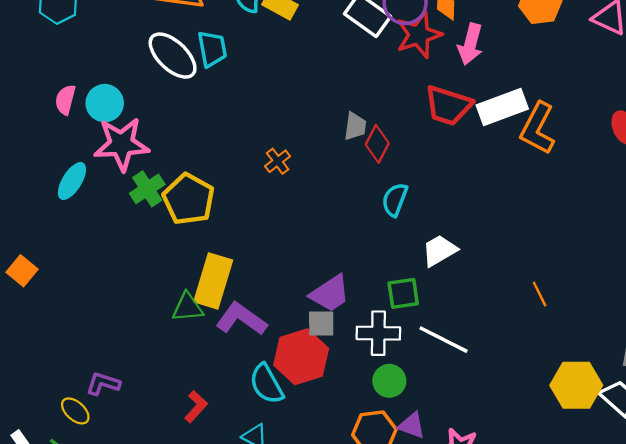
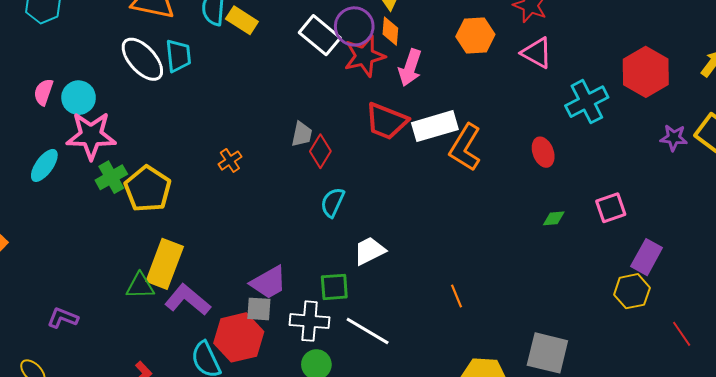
purple L-shape: (103, 384) -> (63, 318), moved

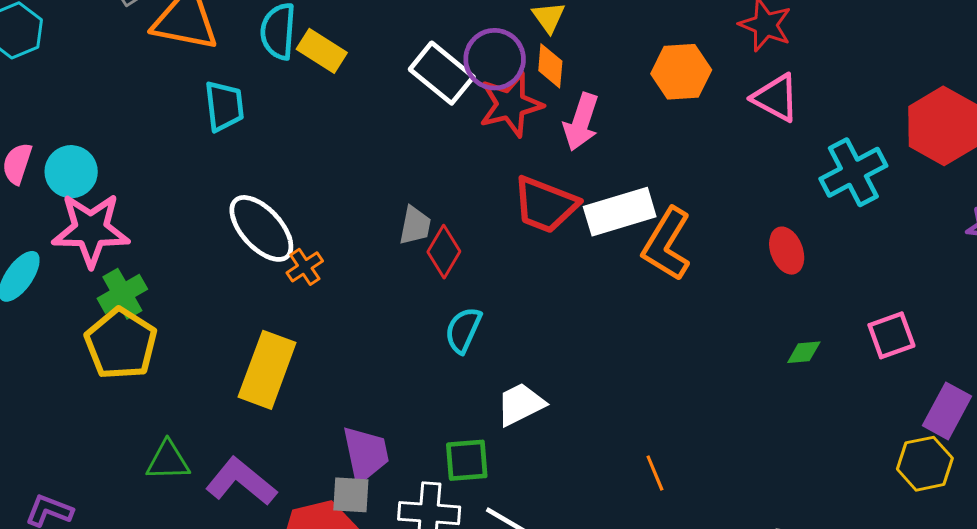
white ellipse: (142, 59) -> (261, 228), moved
yellow pentagon: (148, 189) -> (121, 344), moved
yellow rectangle: (165, 264) -> (267, 370), moved
purple trapezoid: (269, 282) -> (366, 454), turned -72

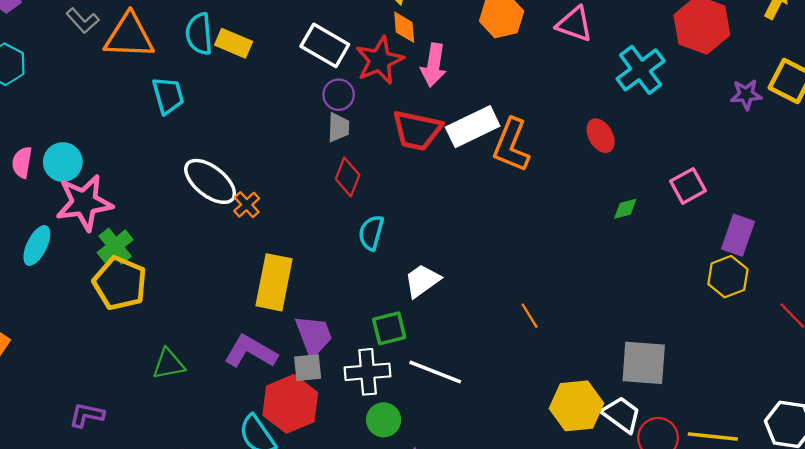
purple circle: (495, 59) -> (339, 95), moved, size x0.7
gray trapezoid: (415, 225) -> (338, 127), moved
yellow rectangle: (267, 370) -> (274, 282), moved
purple L-shape: (241, 482) -> (251, 352), moved

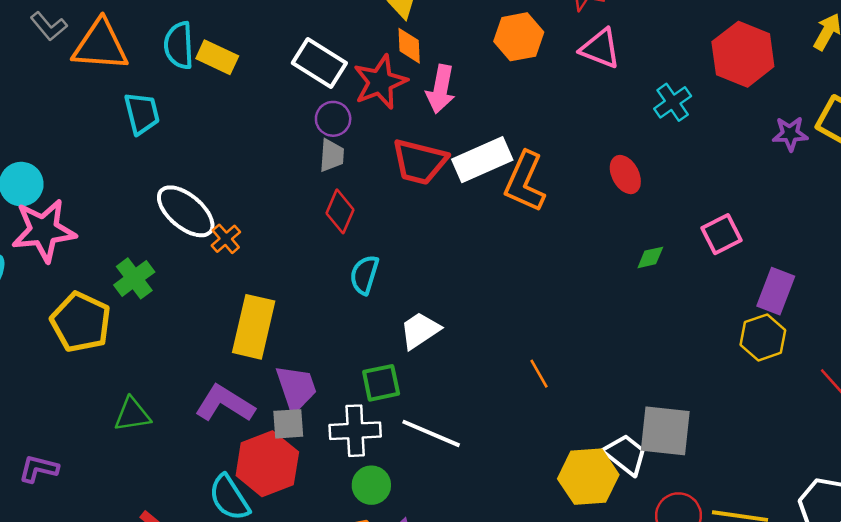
cyan cross: (641, 70) -> (673, 102), size x0.7
green cross: (115, 246) -> (134, 278), moved
white trapezoid: (621, 415) -> (625, 454), moved

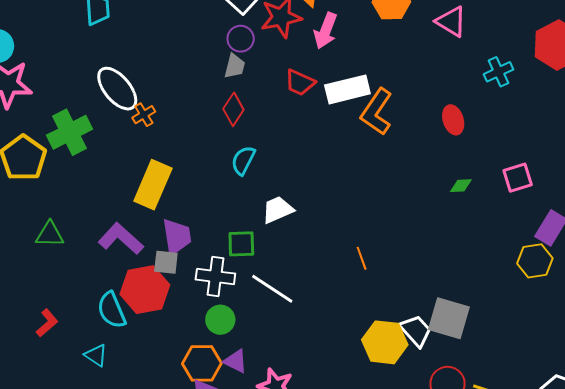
red trapezoid: (420, 162) -> (300, 83), size x0.7
green cross: (134, 278) -> (70, 132), size x1.4

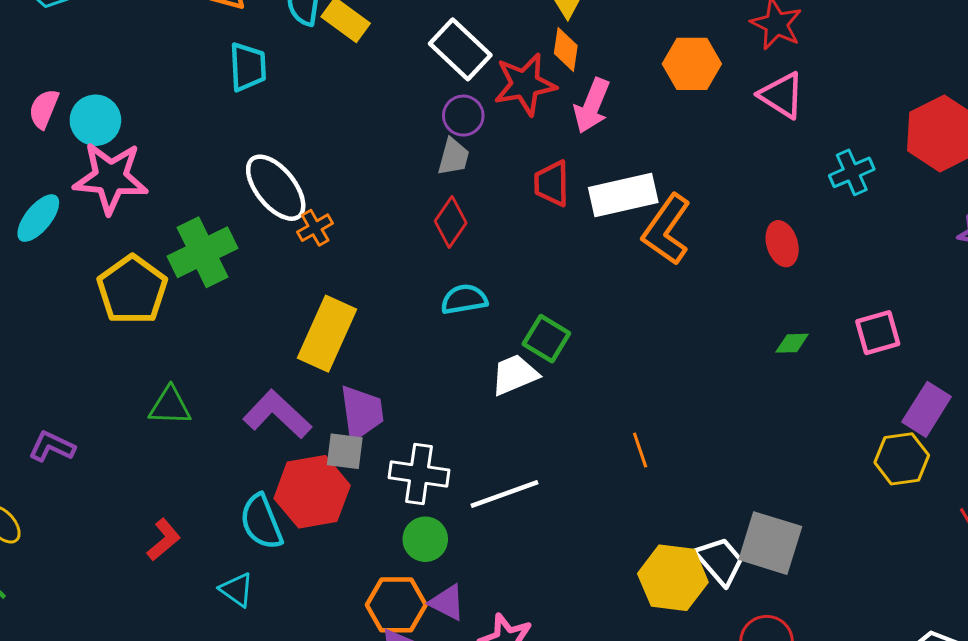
red trapezoid: (300, 83) -> (552, 183), turned 64
cyan semicircle: (243, 160) -> (464, 299), turned 52
green square: (241, 244) -> (546, 339), moved, turned 32
white line: (272, 289) -> (504, 494), turned -54

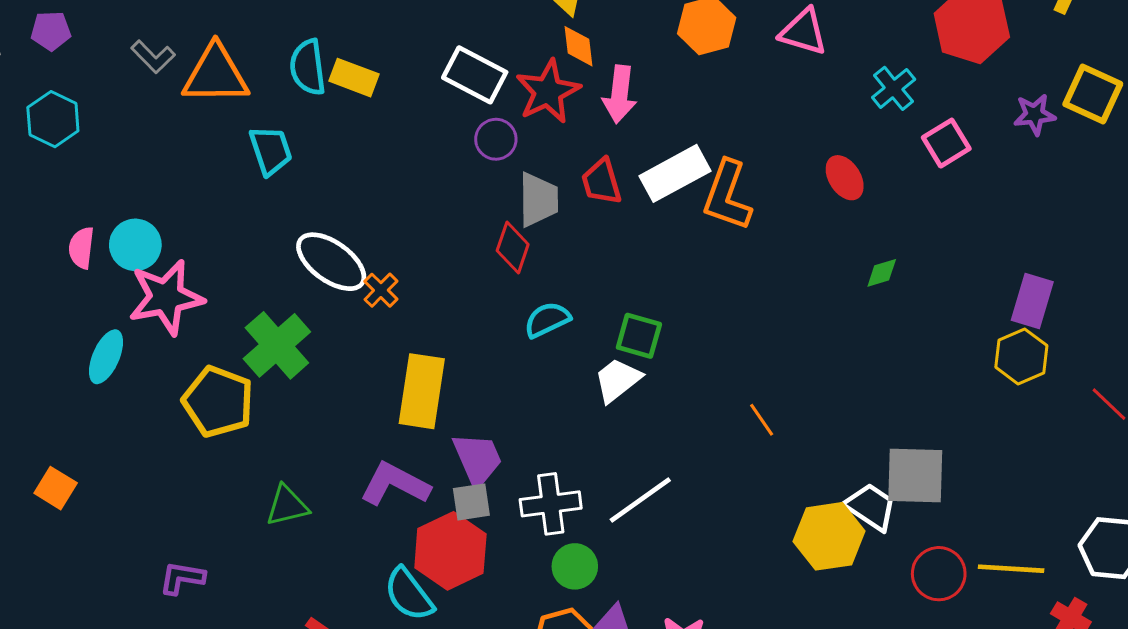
gray trapezoid: (454, 157) -> (538, 200), moved, size x1.4
pink square: (878, 333) -> (946, 143), moved

